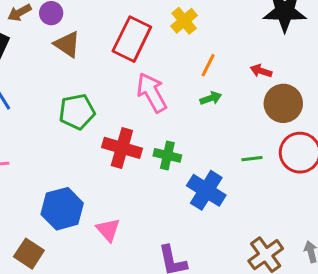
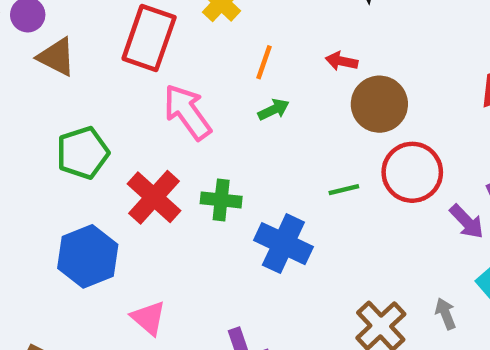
red cross: (122, 148) -> (154, 197), turned 33
blue hexagon: (62, 209) -> (88, 256), moved

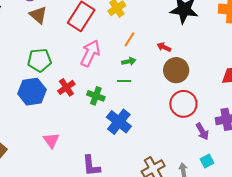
pink arrow: (187, 112) -> (90, 53), turned 48
green line: (344, 190) -> (124, 81), moved
red cross: (154, 197) -> (66, 87), size x0.7
blue hexagon: (88, 256) -> (32, 92), moved

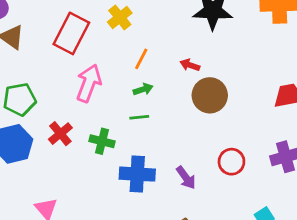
red circle: (183, 104) -> (231, 162), moved, size x0.7
blue cross: (119, 122) -> (137, 174), turned -30
purple arrow: (202, 131) -> (186, 178), moved

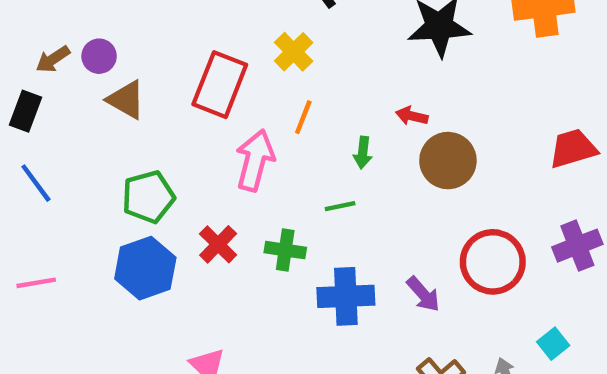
orange line: (141, 59) -> (303, 117), moved
green arrow: (143, 89) -> (363, 153), moved, turned 120
red circle: (231, 162) -> (493, 262), size x1.5

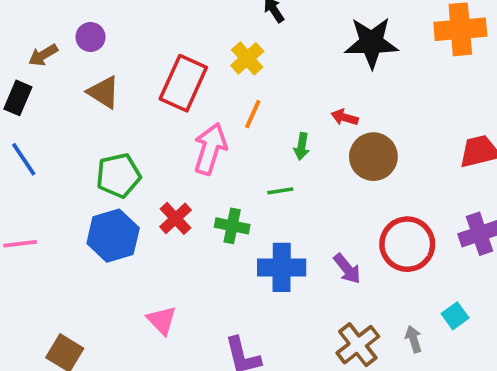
purple circle: (99, 56) -> (91, 37), moved

